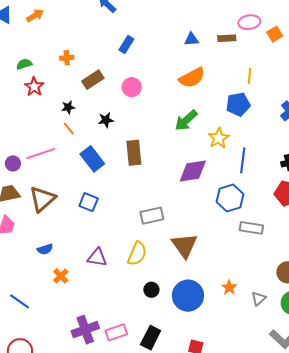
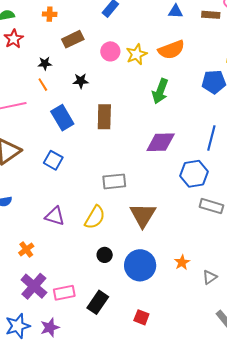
green arrow: (186, 120) -> (160, 91), turned -35
yellow star: (219, 138) -> (137, 54), moved
orange cross: (61, 276) -> (26, 249), moved
purple cross: (85, 330) -> (34, 286), turned -36

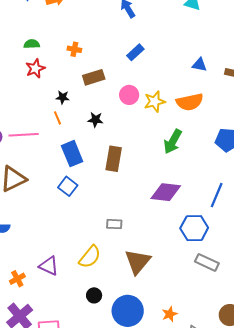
blue square: (53, 160) -> (68, 186), moved
gray rectangle: (114, 181) -> (114, 224), size x0.7
purple triangle: (55, 216) -> (49, 266), moved

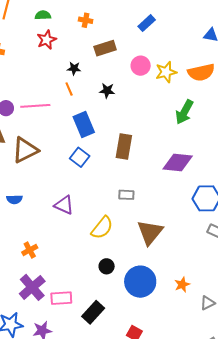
brown rectangle: (114, 159) -> (124, 146), moved
purple triangle: (49, 266) -> (64, 205), moved

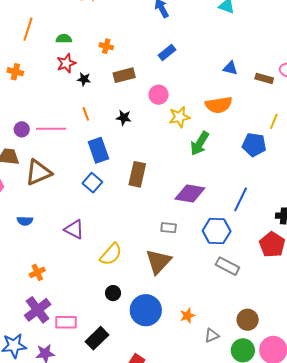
black star: (74, 68) -> (84, 79), moved
yellow star: (166, 72) -> (179, 117), moved
gray rectangle: (126, 195) -> (169, 228), moved

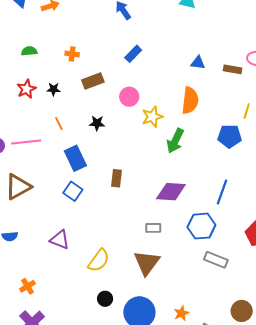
red star: (66, 63) -> (26, 89), moved
orange semicircle: (219, 105) -> (190, 100), turned -68
brown rectangle: (137, 174) -> (117, 178), size x0.7

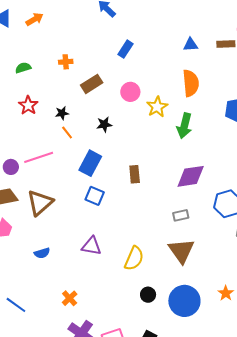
black star: (53, 89) -> (62, 113), moved
blue rectangle: (75, 158) -> (90, 163), turned 65

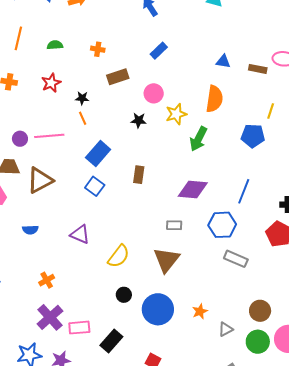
black star: (104, 124) -> (139, 120), moved

